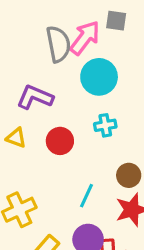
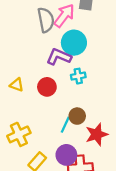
purple L-shape: (35, 97) -> (59, 57), moved
brown circle: (129, 175) -> (77, 116), moved

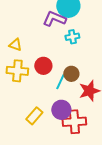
red circle: (47, 87) -> (43, 66), moved
yellow cross: (19, 134) -> (17, 71), moved, turned 30

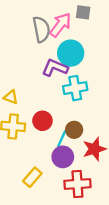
cyan cross: (72, 37) -> (75, 88), size x1.5
purple circle: (61, 110) -> (63, 157), moved

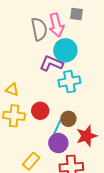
pink arrow: (61, 25) -> (56, 25), turned 130

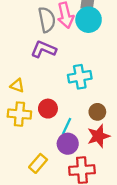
cyan circle: (65, 50) -> (89, 20), moved
purple L-shape: (51, 63) -> (44, 49), moved
brown circle: (68, 119) -> (97, 112), moved

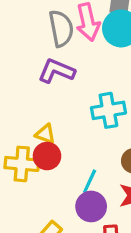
yellow triangle: (17, 86) -> (45, 134), moved
red circle: (48, 109) -> (47, 156), moved

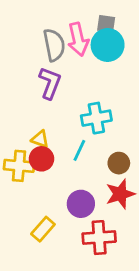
purple L-shape: (56, 71) -> (50, 83), turned 88
cyan line: (90, 181) -> (79, 150), moved

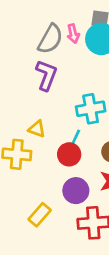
pink arrow: (78, 39) -> (73, 34), size x0.6
gray semicircle: (54, 45) -> (50, 39), turned 40
red circle: (42, 159) -> (69, 154), moved

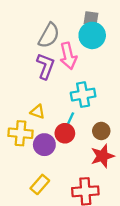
pink arrow: (73, 34) -> (68, 56), moved, size x1.6
purple circle: (76, 191) -> (44, 145), moved

